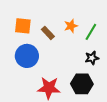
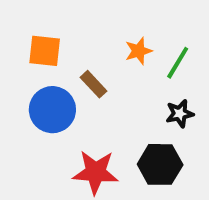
brown rectangle: (48, 33) -> (94, 84), moved

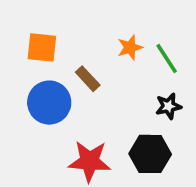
green line: (178, 63) -> (167, 58), turned -64

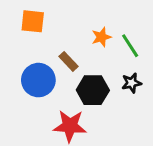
orange square: (42, 47) -> (33, 21), moved
black hexagon: (150, 154) -> (93, 90), moved

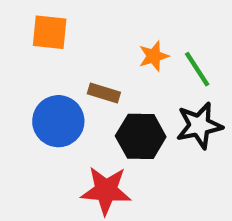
brown rectangle: (68, 61) -> (104, 93), turned -30
black star: (132, 83) -> (199, 126), size x1.5

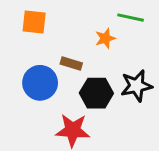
green line: (197, 69) -> (131, 18), moved, turned -45

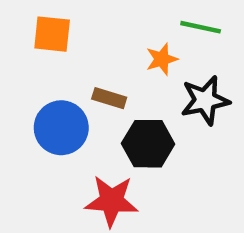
black star: (136, 86) -> (205, 100), moved

